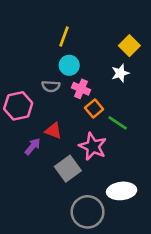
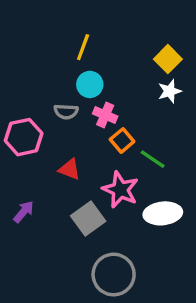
white star: (120, 73) -> (170, 91), moved
purple arrow: (33, 146) -> (24, 212), moved
white ellipse: (122, 191) -> (163, 213), moved

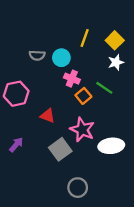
yellow line: (83, 47) -> (85, 38), moved
gray semicircle: (66, 112) -> (37, 55), moved
green line: (153, 159) -> (104, 88), moved
gray circle: (114, 275) -> (78, 188), size x0.7

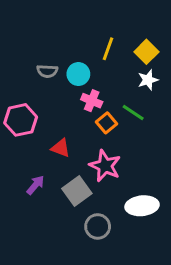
purple arrow: (16, 145) -> (35, 185), moved
white ellipse: (111, 146) -> (142, 206), moved
gray circle: (78, 188) -> (98, 226), moved

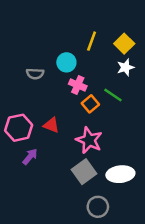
gray semicircle: (47, 71) -> (35, 74), moved
pink hexagon: (21, 120) -> (19, 128), moved
gray square: (77, 191) -> (84, 172), moved
gray circle: (98, 226) -> (98, 207), moved

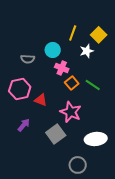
white star: (125, 67) -> (87, 51), moved
green line: (113, 95) -> (93, 85), moved
pink hexagon: (19, 128) -> (20, 89), moved
gray square: (84, 172) -> (56, 134), moved

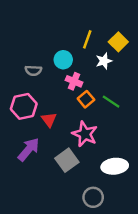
red triangle: (41, 100) -> (49, 120), turned 32
purple arrow: (24, 125) -> (29, 149), size x1.5

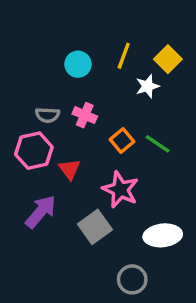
cyan circle: (63, 60) -> (78, 64), moved
gray semicircle: (33, 71) -> (47, 115), moved
pink cross: (74, 81) -> (85, 115), moved

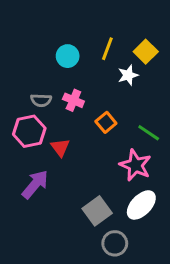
green line: (158, 144) -> (149, 133), moved
pink star: (120, 190) -> (135, 165), moved
gray square: (95, 227) -> (97, 211), moved
white ellipse: (163, 235) -> (141, 205), turned -40

